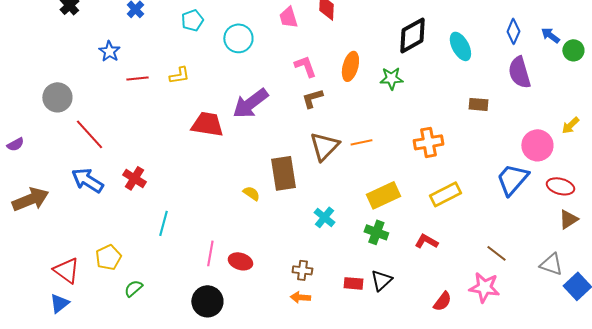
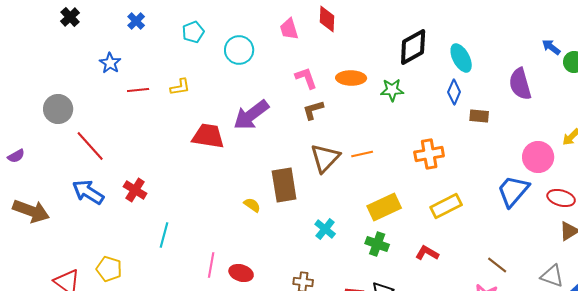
blue diamond: (513, 31) -> (454, 92), moved
orange ellipse: (350, 66) -> (351, 78), turned 76
brown arrow: (30, 199) -> (31, 211), turned 42
yellow pentagon: (108, 257) -> (109, 269), turned -30

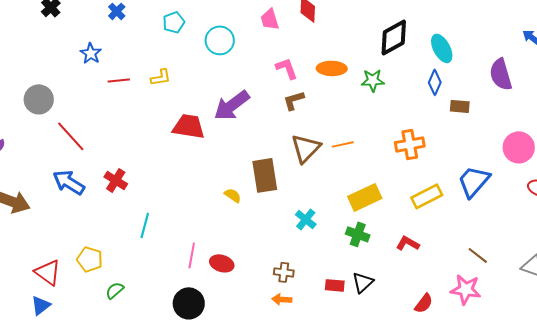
blue trapezoid: (513, 191) -> (474, 181), moved

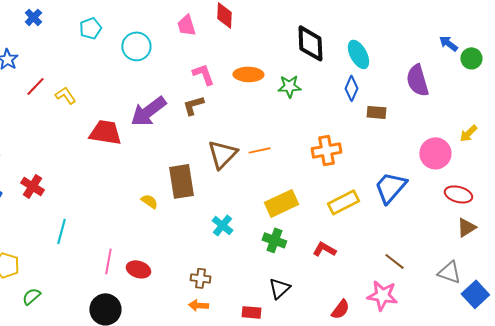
black diamond: (394, 37) -> (310, 43), turned -63
yellow L-shape: (161, 77) -> (65, 95), moved, turned -115
red line: (119, 80) -> (35, 86), turned -40
brown L-shape: (294, 100) -> (193, 105), moved
red rectangle: (335, 285) -> (251, 312), moved

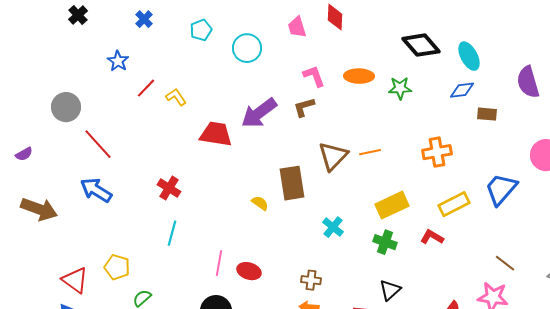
black diamond: (310, 43) -> (421, 45), turned -39
blue diamond: (351, 88) -> (462, 90), turned 60
red cross: (32, 186) -> (169, 188), moved
red L-shape: (324, 249) -> (432, 237), moved

